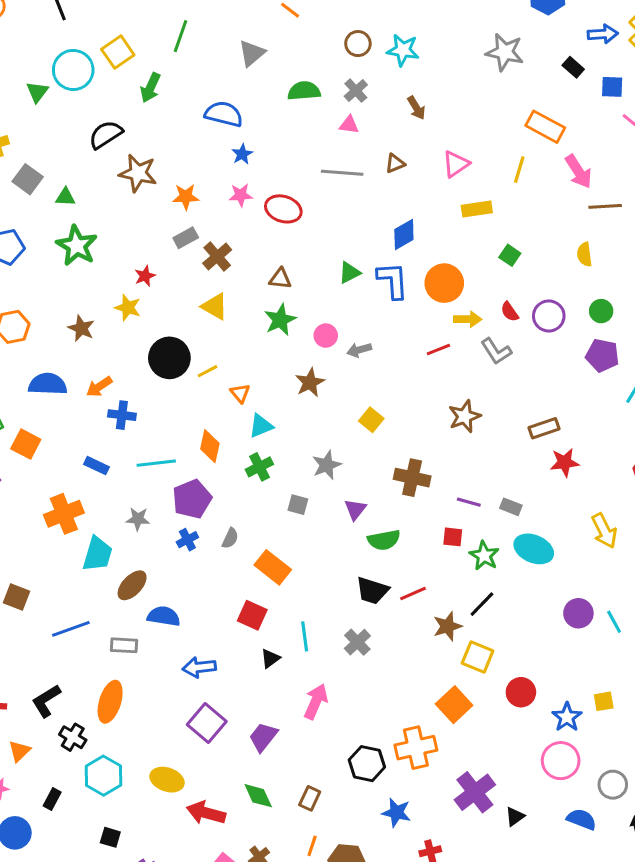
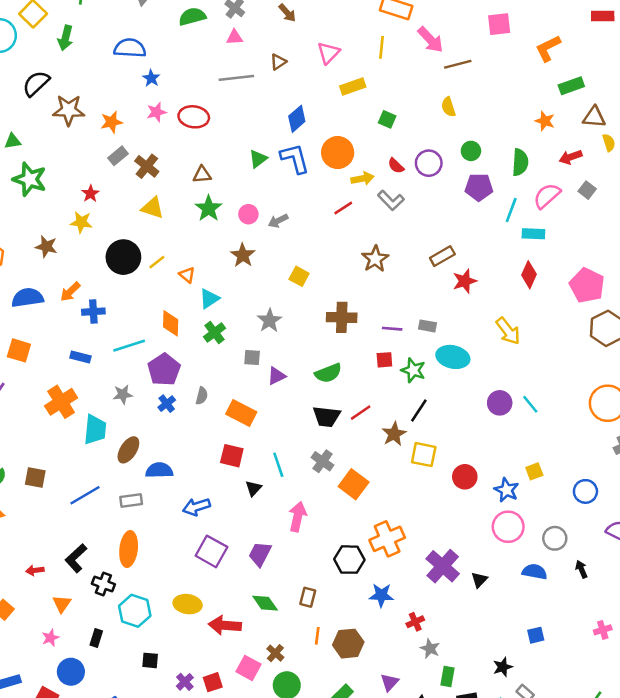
purple triangle: (355, 509) -> (276, 376), moved, turned 36
orange square: (454, 705) -> (354, 484), moved

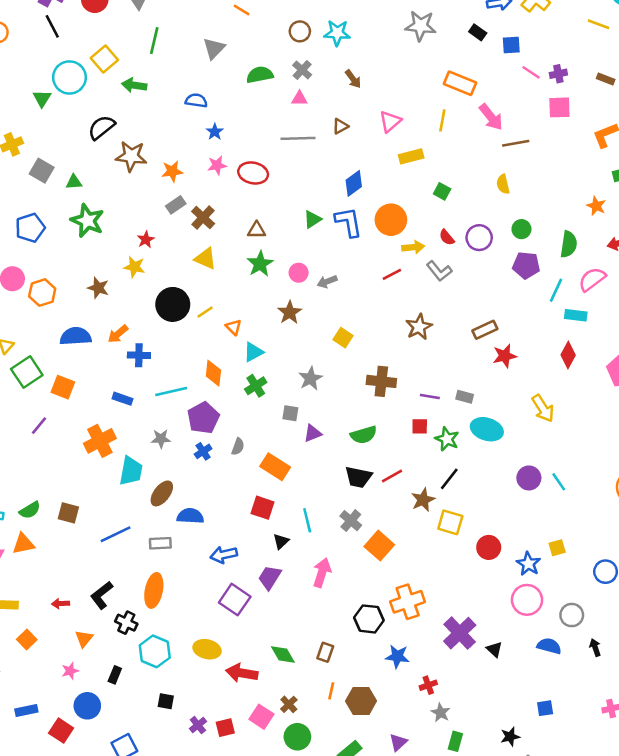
green arrow: (65, 38) -> (134, 85), turned 80
blue semicircle: (130, 48) -> (196, 101), size x0.7
purple trapezoid: (260, 554) -> (270, 577), moved
black triangle: (479, 580) -> (494, 649), turned -35

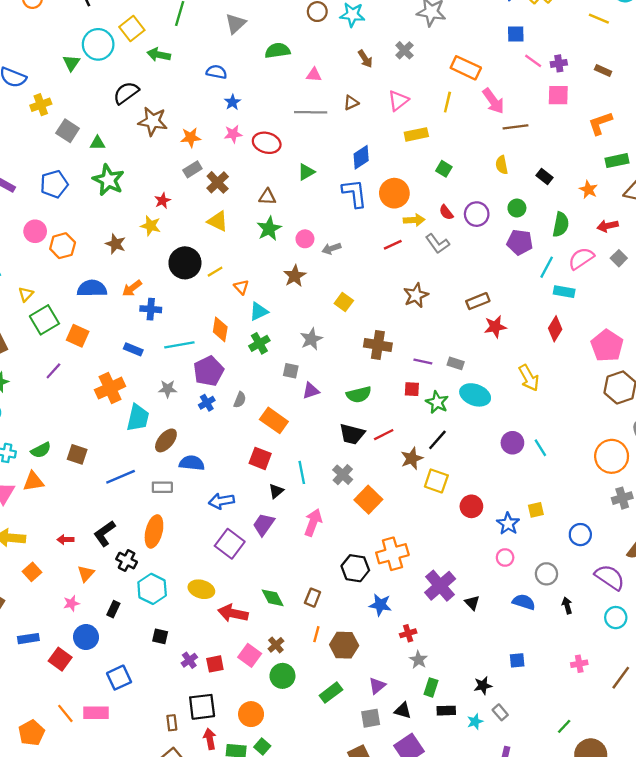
black rectangle: (478, 32) -> (544, 177), moved
gray cross: (302, 70) -> (404, 50), moved
green triangle: (313, 219) -> (306, 172), moved
pink circle: (527, 600) -> (505, 558), size x0.6

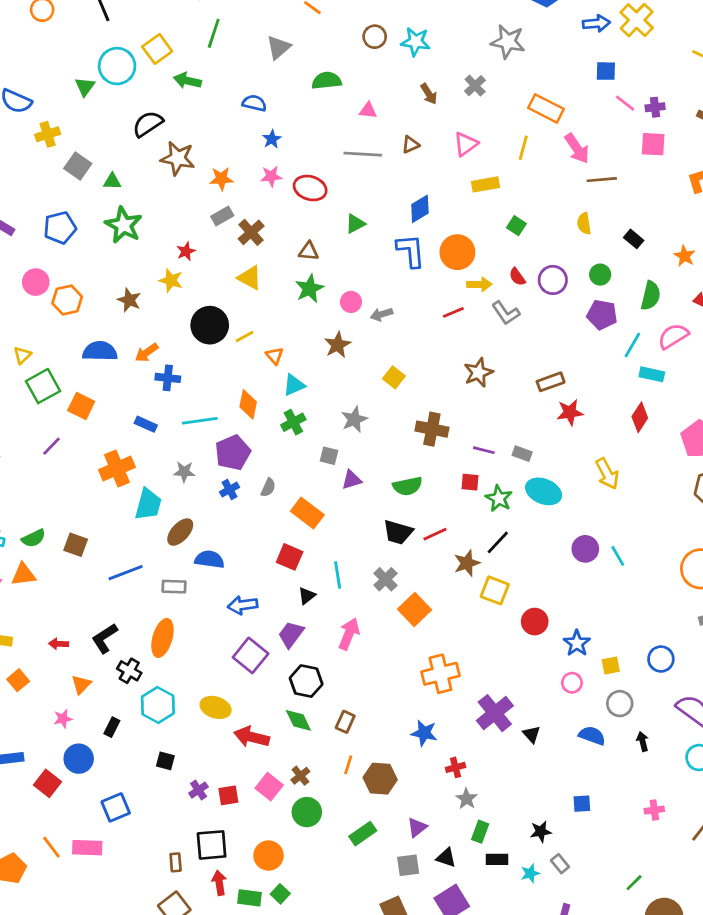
yellow square: (536, 510) -> (611, 666), moved
black hexagon: (355, 568) -> (306, 681), moved

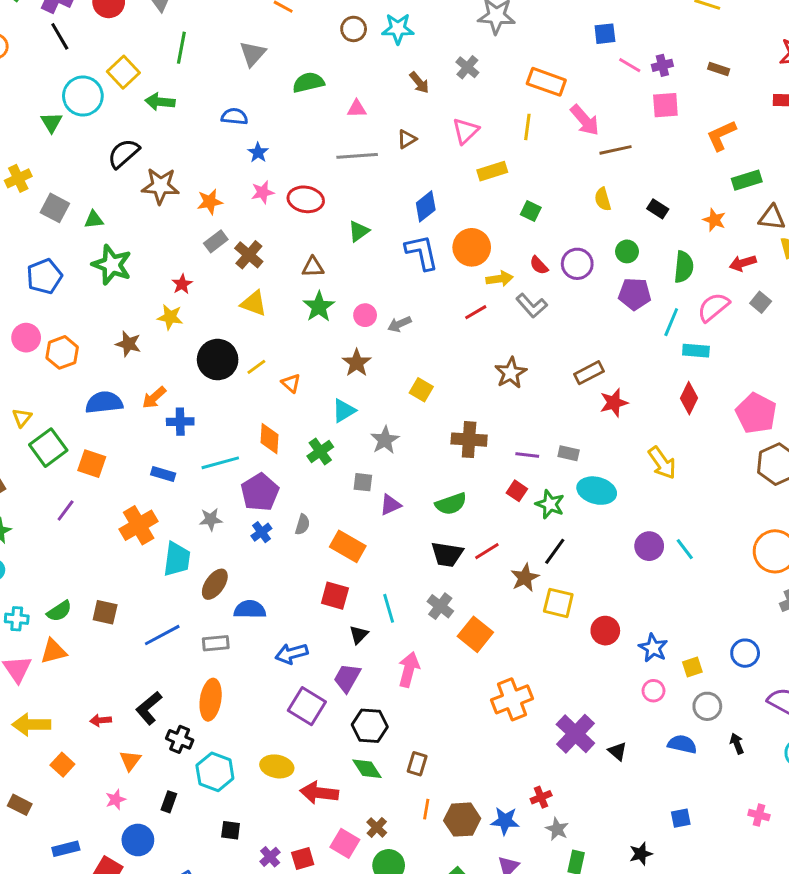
cyan triangle: (294, 385) -> (344, 411), moved
red square: (470, 482) -> (517, 491), turned 36
blue star: (424, 733) -> (505, 821), moved
pink cross: (654, 810) -> (759, 815), turned 30

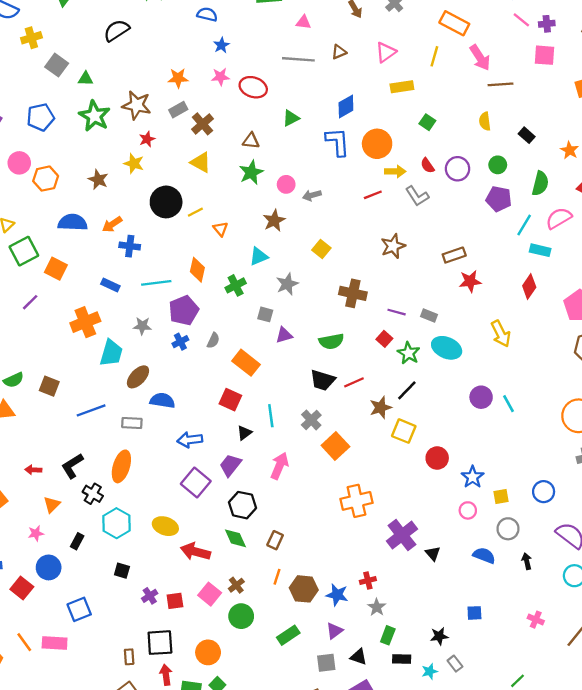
brown star: (160, 186) -> (137, 105), moved

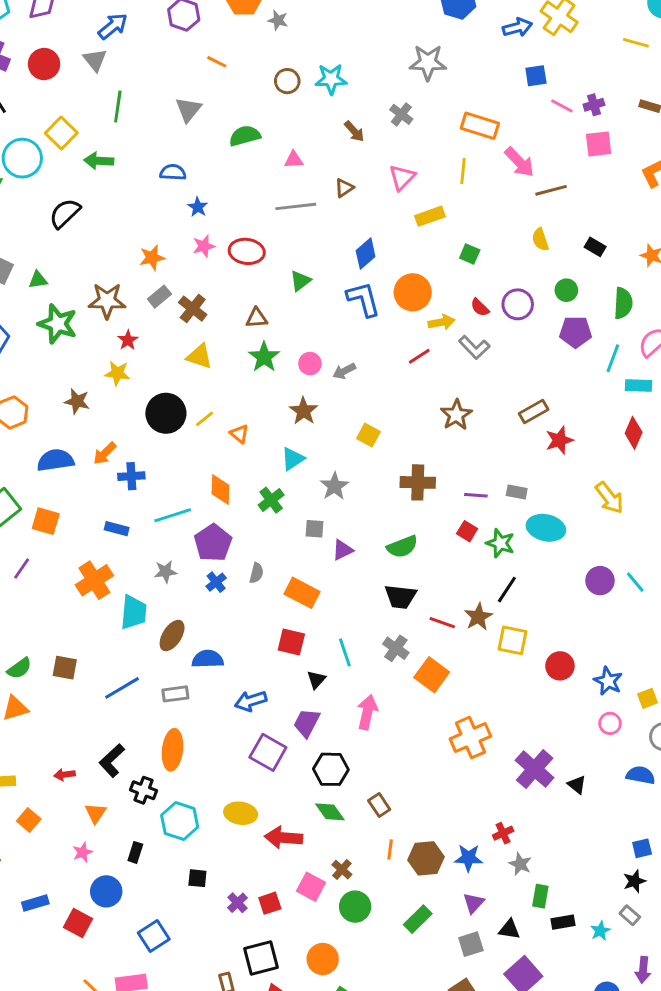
red line: (354, 382) -> (442, 623), moved, turned 54
brown rectangle: (275, 540) -> (379, 805), turned -48
black star: (439, 636) -> (634, 881), moved

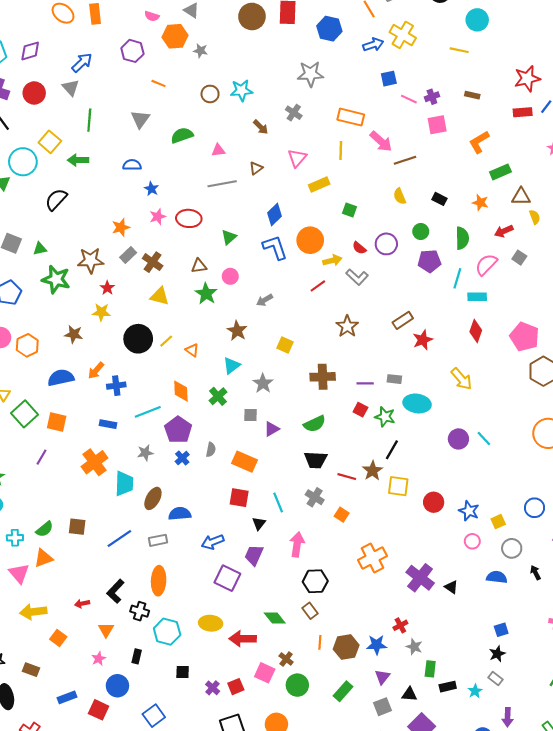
pink circle: (310, 364) -> (230, 276), moved
orange square: (432, 675) -> (342, 515), size x0.6
black hexagon: (331, 769) -> (315, 581), moved

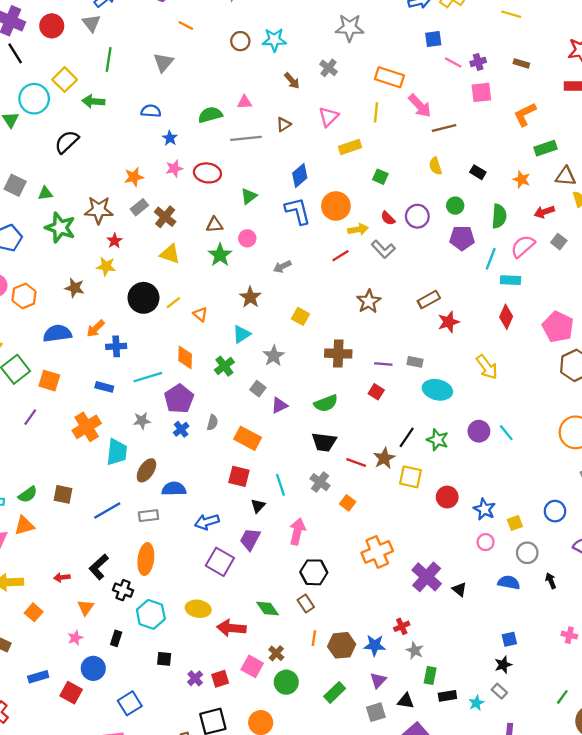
green semicircle: (182, 135) -> (210, 115), moved
gray square: (250, 415) -> (258, 389), turned 32
green star: (385, 417) -> (437, 440), moved

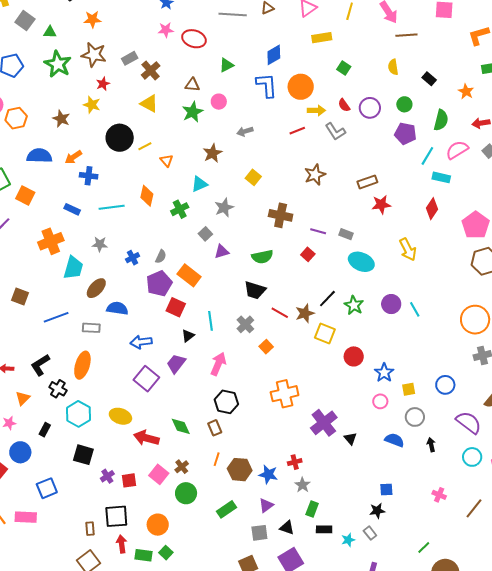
orange star: (134, 177) -> (92, 19), moved
purple pentagon: (179, 399) -> (159, 283), moved
black square: (164, 659) -> (83, 455), size x1.5

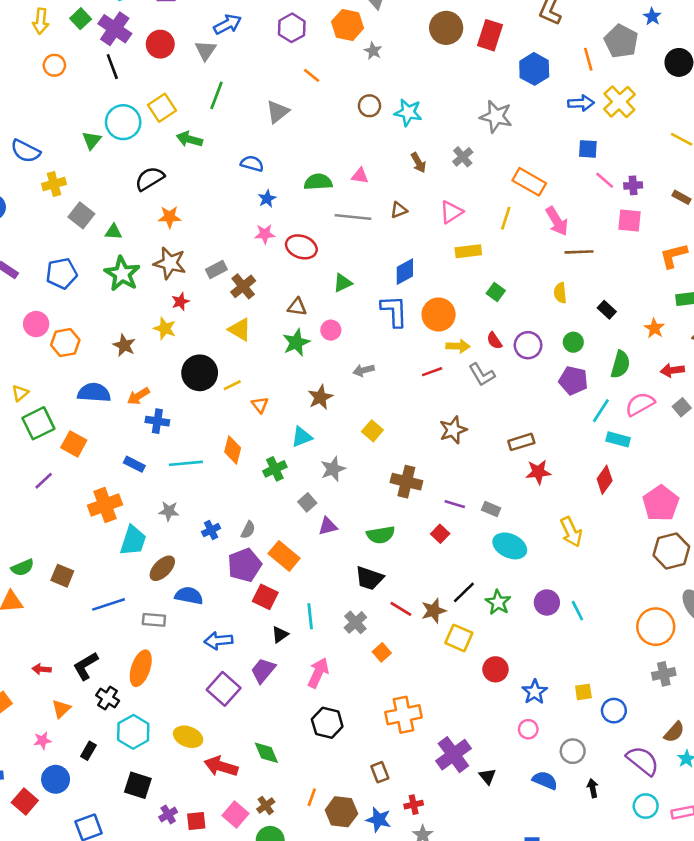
yellow square: (409, 389) -> (583, 692), moved
brown rectangle: (215, 428) -> (380, 772), moved

